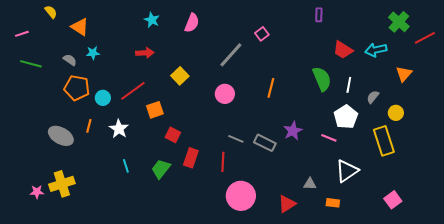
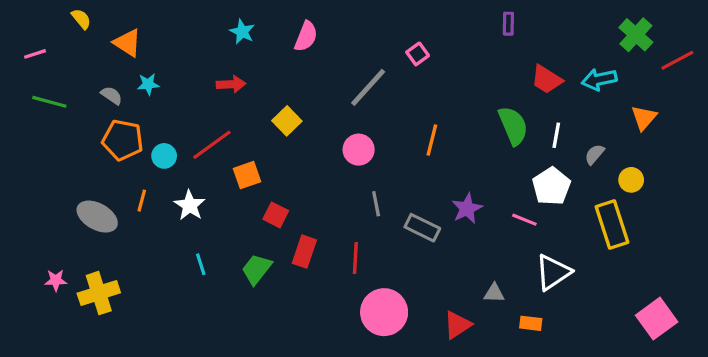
gray line: (236, 139) -> (376, 204), moved, turned 56
pink star: (37, 192) -> (56, 280), moved
pink square: (393, 200) -> (657, 319), moved, size x1.4

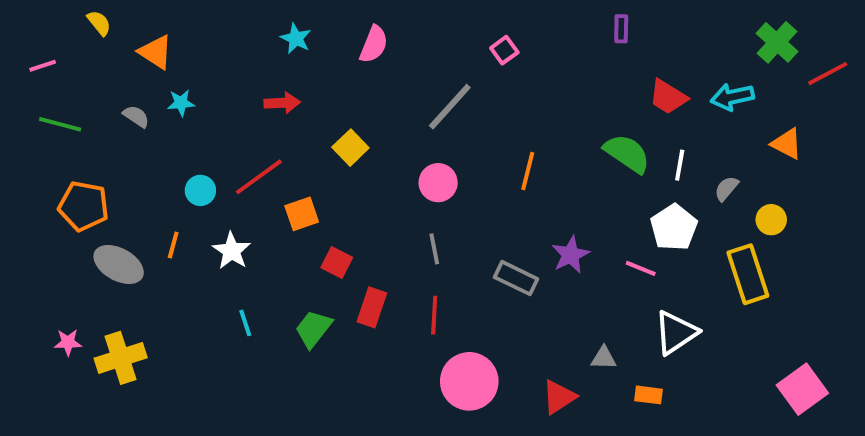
pink square: (418, 54) -> (504, 50), moved
orange triangle: (644, 118) -> (787, 144), turned -44
green semicircle: (513, 126) -> (627, 153), turned -33
orange pentagon: (123, 140) -> (84, 206), moved
gray line: (376, 204) -> (434, 249), moved

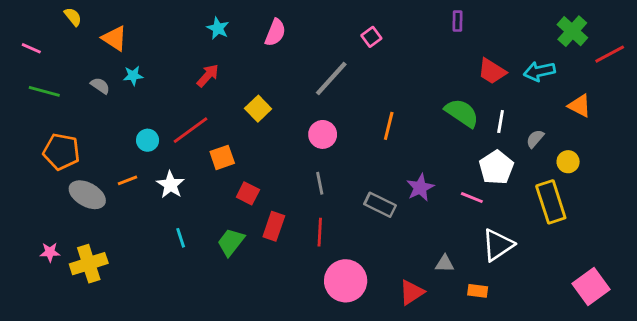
pink line: (43, 66) -> (31, 48), turned 42
red arrow: (282, 103) -> (208, 76), turned -45
orange line: (173, 245) -> (127, 180), turned 54

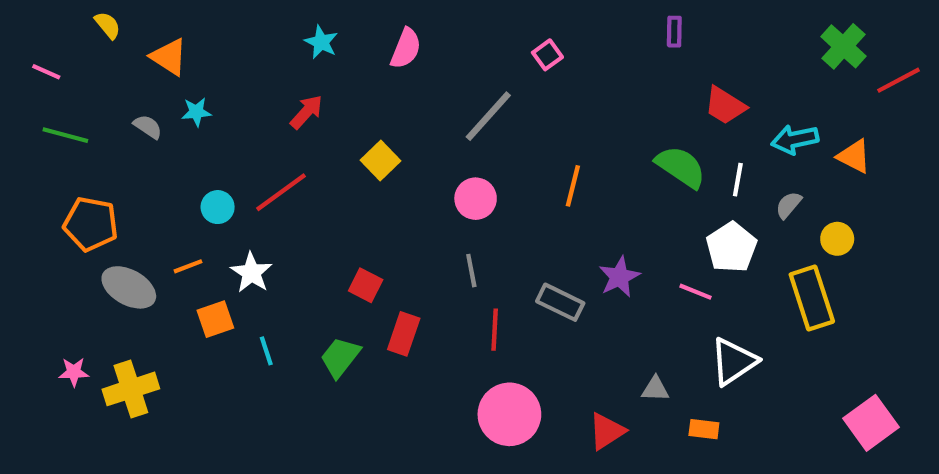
cyan arrow: (539, 71) -> (795, 139), moved
orange square: (222, 157) -> (215, 319), moved
red line: (320, 232) -> (495, 330), moved

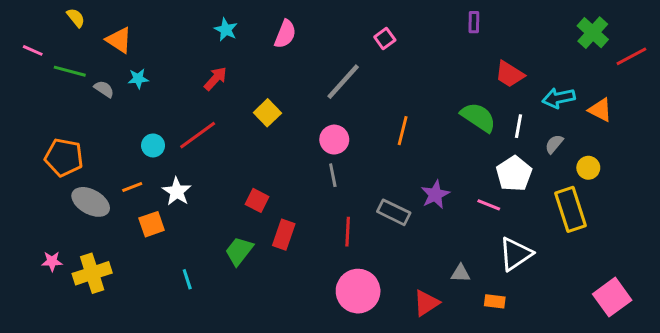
green line: (65, 135) -> (70, 71), moved
gray line: (471, 271) -> (333, 175), moved
cyan line: (266, 351) -> (187, 279), moved

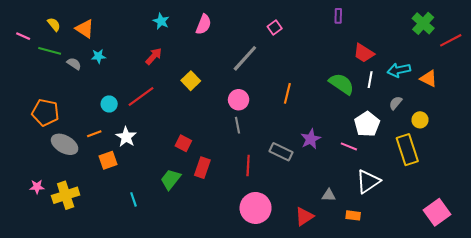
yellow semicircle: (76, 18) -> (54, 24), moved
white line: (518, 126) -> (370, 80), moved

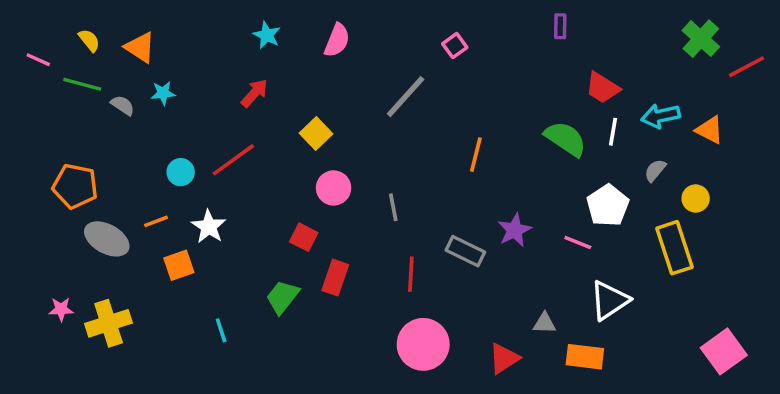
pink circle: (239, 100) -> (334, 188), moved
orange rectangle: (353, 215) -> (585, 357), size x1.5

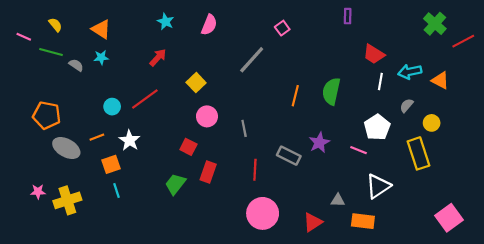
orange triangle: (140, 47) -> (101, 29), moved
green semicircle: (566, 139) -> (331, 91), moved, turned -112
cyan line: (221, 330) -> (116, 191), moved

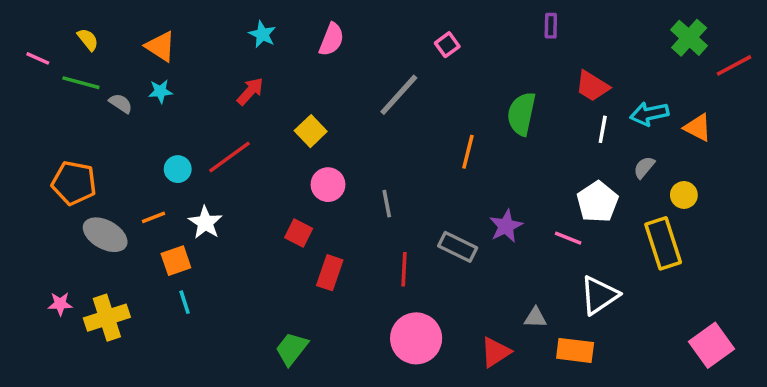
green semicircle: (331, 91) -> (521, 114), moved
green trapezoid: (175, 184) -> (292, 349), moved

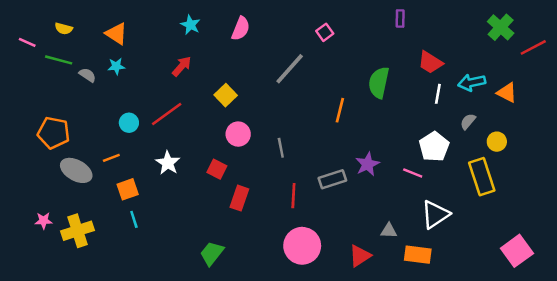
yellow semicircle: (88, 39) -> (64, 29), turned 144
white star: (205, 223) -> (168, 163), moved
gray rectangle: (458, 247) -> (332, 179), turned -44

